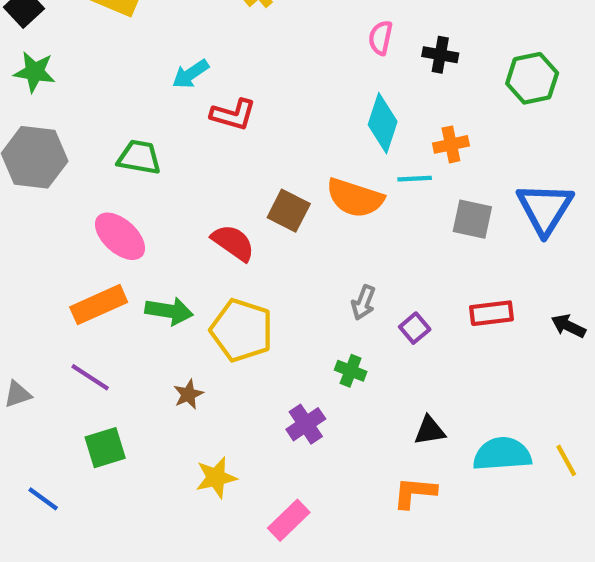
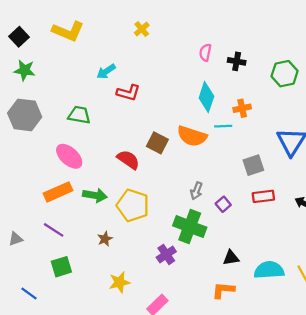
gray square: (472, 219) -> (253, 165), moved, turned -30
green cross: (351, 371) -> (190, 227), size x2.0

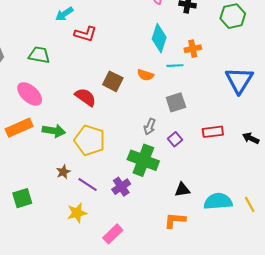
orange semicircle: (192, 136) -> (145, 75), size x0.6
gray square: (253, 165) -> (176, 102), moved
purple line: (54, 230) -> (88, 184), moved

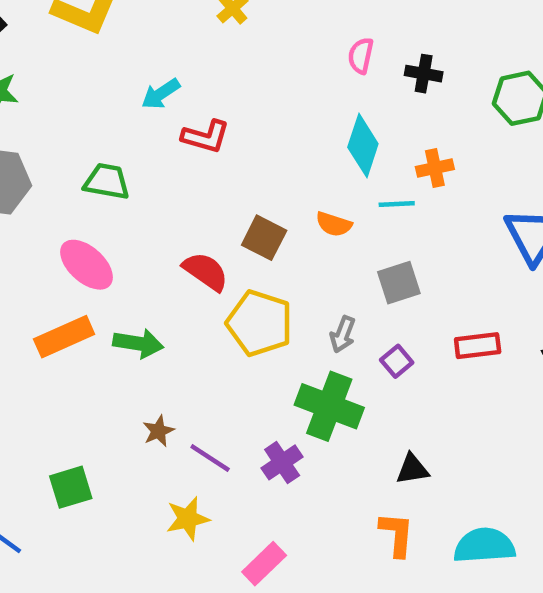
yellow pentagon: (90, 140) -> (260, 323), moved
cyan semicircle: (218, 201) -> (484, 546), moved
orange L-shape: (175, 220) -> (397, 534), turned 90

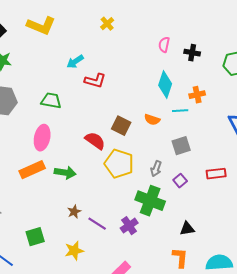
pink ellipse: (87, 265) -> (42, 138), turned 60
yellow star: (188, 519) -> (74, 251), moved

